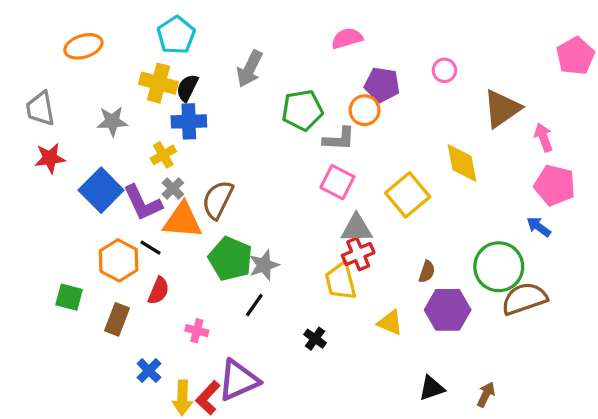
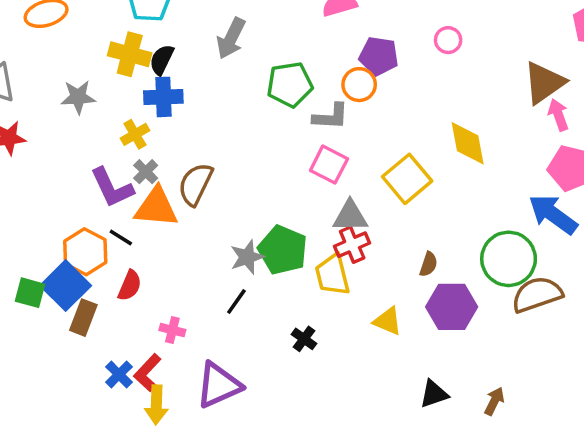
brown triangle: (502, 109) -> (544, 83), moved
blue square: (101, 190) -> (66, 286), moved
blue arrow: (539, 227) -> (553, 214), size x1.8
green pentagon: (230, 259) -> (283, 250), moved
red L-shape: (208, 398) -> (147, 373), moved

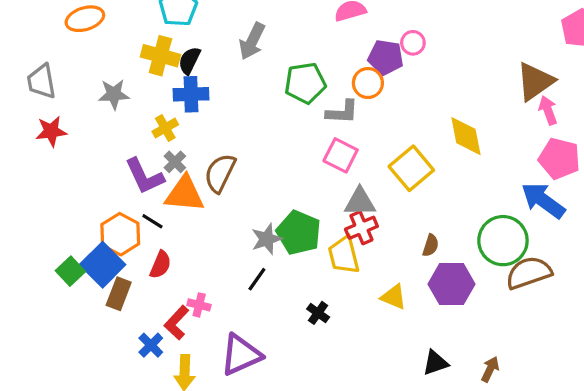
pink circle: (448, 40) -> (413, 43), moved
green square: (30, 293) -> (70, 271), turned 32
red L-shape: (147, 373) -> (177, 323), moved

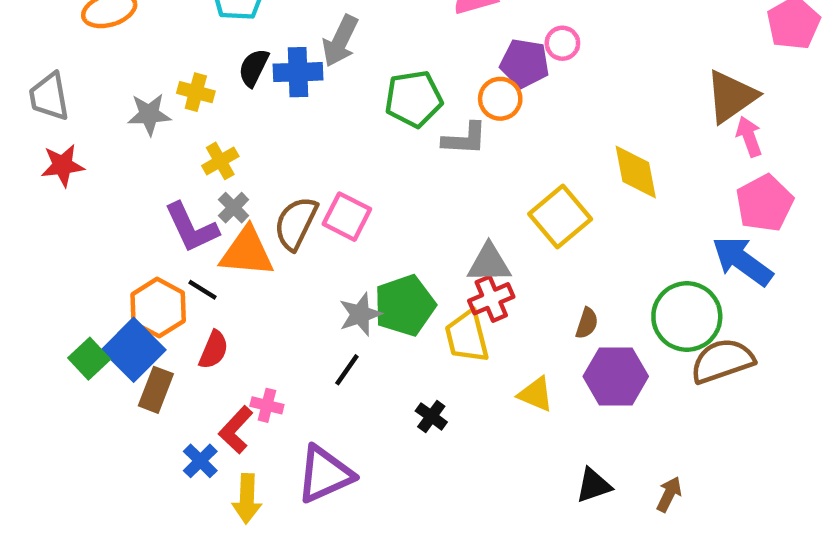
yellow cross: (160, 56) -> (196, 92), moved, size x0.7
blue cross: (191, 94) -> (298, 72), moved
pink square: (341, 155) -> (347, 217), moved
pink pentagon: (559, 159) -> (765, 203), turned 30
green pentagon: (299, 233) -> (405, 305), turned 30

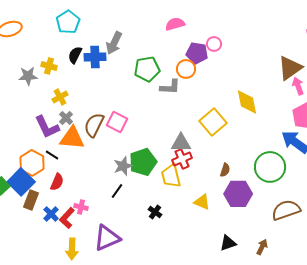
brown semicircle: (722, 361) -> (286, 210), moved
blue cross: (200, 461) -> (51, 214), moved

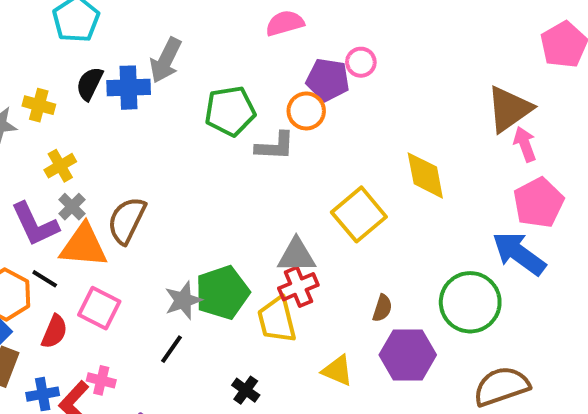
pink square: (117, 122) -> (99, 308), moved
blue cross: (51, 214) -> (43, 394), turned 35

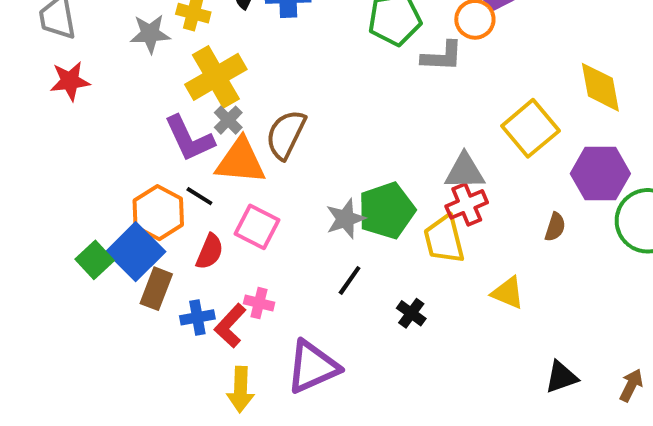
yellow cross: (60, 166) -> (216, 77), size x1.8
black line: (172, 349) -> (350, 280), moved
purple hexagon: (408, 355) -> (600, 174), moved

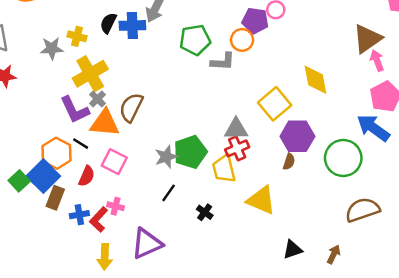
purple hexagon: (600, 174) -> (297, 136), moved
yellow triangle: (508, 293) -> (261, 200), size x1.5

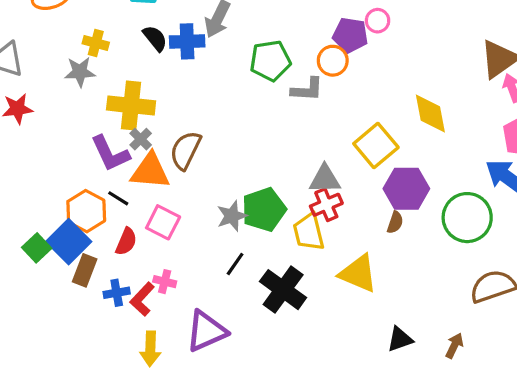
black semicircle: (108, 23) -> (155, 38), turned 115
yellow cross: (77, 36) -> (96, 43), moved
yellow cross: (90, 74) -> (131, 105), turned 36
black cross: (205, 212) -> (283, 290), size x2.0

